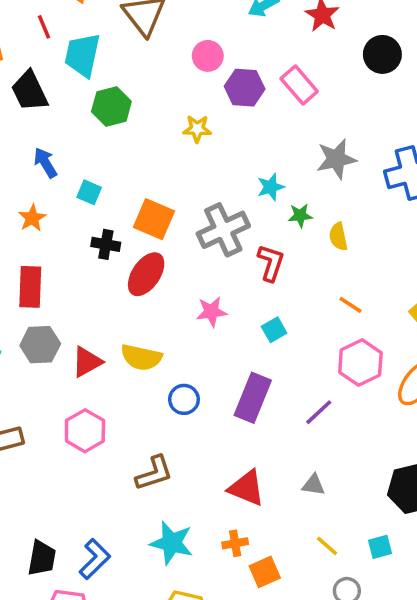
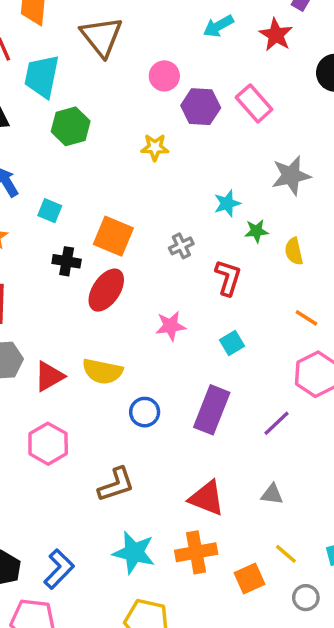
gray cross: (223, 230) -> (181, 246), size x0.5
orange cross: (235, 543) -> (196, 552), size x1.6
orange square: (265, 572) -> (249, 578), moved

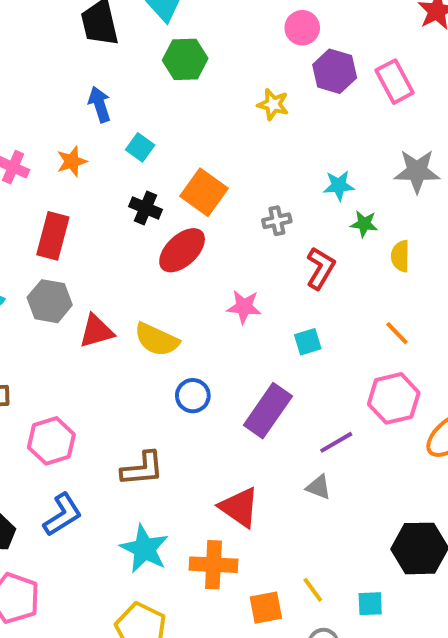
pink hexagon: (48, 444) -> (51, 441), moved
gray triangle: (272, 494) -> (319, 487), moved
blue L-shape: (59, 569) -> (63, 515), moved

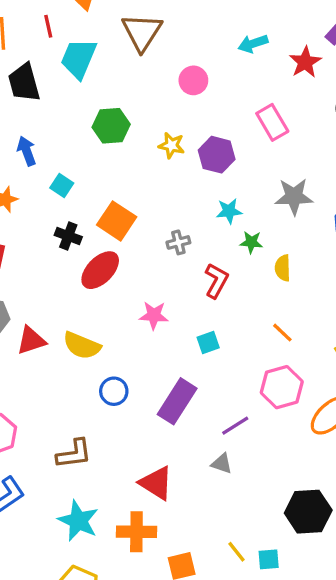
green hexagon: (185, 59) -> (111, 126), moved
purple hexagon: (335, 71) -> (217, 155), moved
yellow line: (313, 590) -> (237, 552), moved

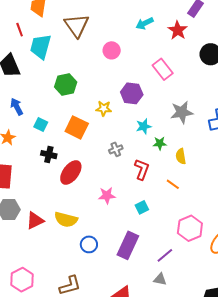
yellow star: (171, 145) -> (104, 108), moved
orange square: (117, 221) -> (77, 127), moved
orange line: (282, 333) -> (173, 184), moved

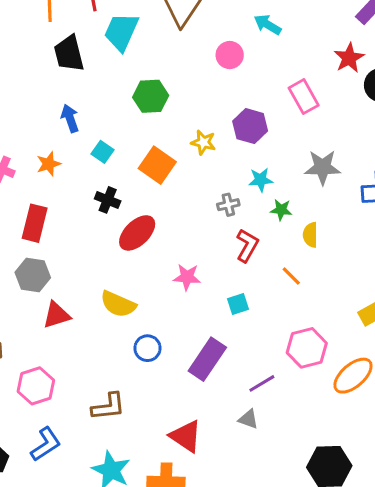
cyan arrow: (145, 23) -> (268, 25), moved, turned 48
red star: (178, 30) -> (349, 58), moved
gray cross: (116, 149) -> (228, 205), moved
red triangle: (35, 221) -> (56, 315), moved

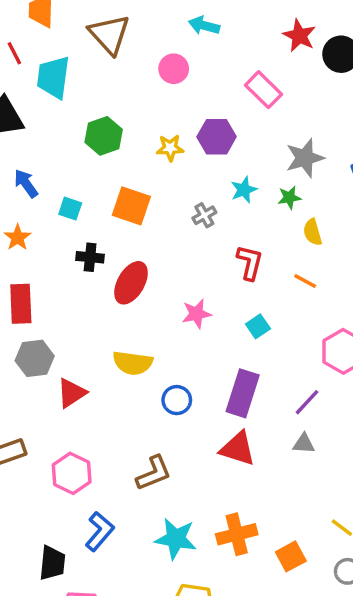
yellow star: (203, 142) -> (170, 148), moved
gray cross: (228, 205) -> (204, 215), moved
green star: (281, 210) -> (289, 198), moved
red triangle: (186, 436) -> (238, 449), moved

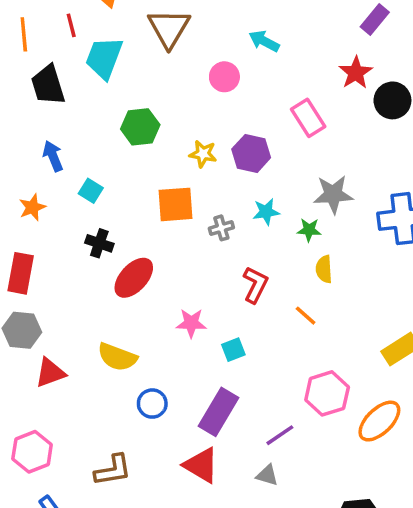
orange square: (131, 206) -> (176, 204), moved, turned -36
cyan square: (258, 326) -> (233, 350), moved

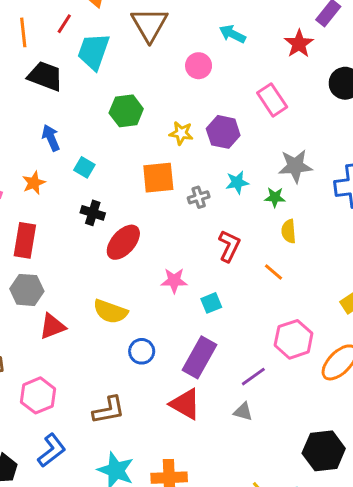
red line: (71, 25) -> (64, 24), turned 48
red star: (356, 73) -> (299, 44), moved
black trapezoid: (48, 85) -> (45, 76), turned 129

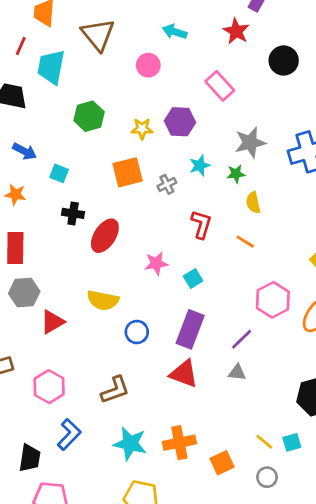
blue arrow: (51, 138) -> (24, 151), turned 150
orange star: (34, 183) -> (15, 194), turned -30

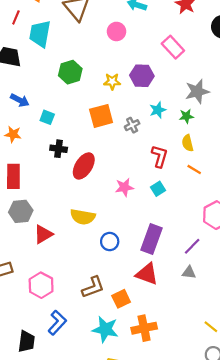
yellow semicircle: (253, 203) -> (188, 143), moved
cyan square: (193, 278) -> (158, 189), moved
orange square: (222, 463) -> (121, 299), moved

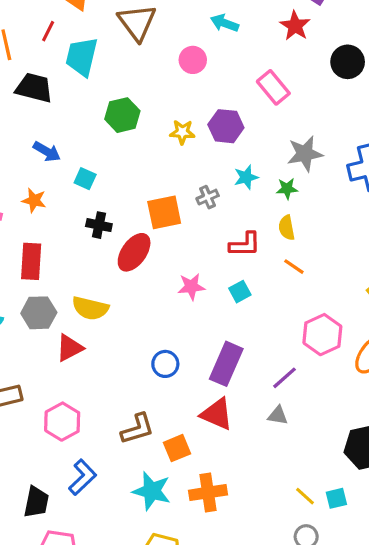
orange square: (101, 116) -> (164, 212), moved
red L-shape: (160, 156) -> (245, 244), turned 70
yellow semicircle: (83, 217) -> (90, 308), moved

